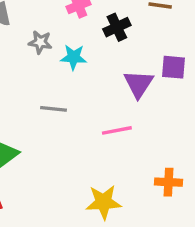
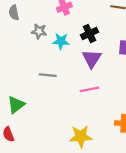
black cross: (117, 27) -> (89, 33), moved
purple triangle: (139, 84) -> (92, 59), moved

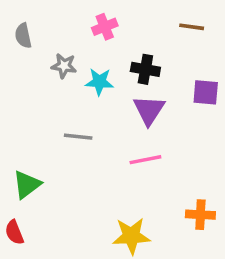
black cross: (89, 33) -> (145, 69), turned 35

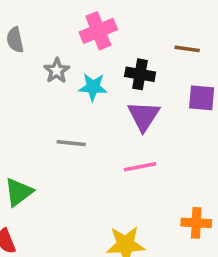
pink cross: (105, 27) -> (98, 31), size x1.4
brown line: (192, 27) -> (187, 49), moved
gray star: (64, 66) -> (57, 71), turned 30

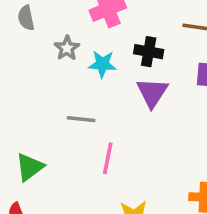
pink line: (140, 167) -> (108, 158), moved, turned -68

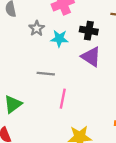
purple triangle: (152, 93) -> (91, 57), turned -30

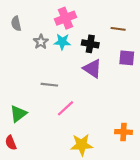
cyan star: (59, 39) -> (62, 42), moved
pink line: (63, 99) -> (66, 108), turned 36

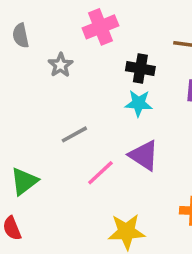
cyan star: (62, 42) -> (139, 103), moved
purple triangle: (92, 69) -> (144, 155), moved
gray line: (49, 85) -> (74, 134), turned -35

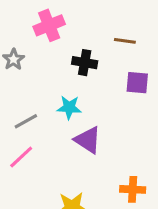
cyan star: (139, 103) -> (69, 107), moved
pink line: (100, 173) -> (21, 157), moved

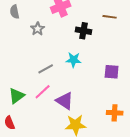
purple square: (137, 83) -> (112, 72), moved
purple triangle: (88, 140) -> (65, 101), moved

